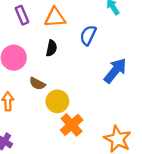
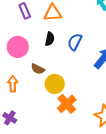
blue semicircle: (88, 35) -> (75, 42), moved

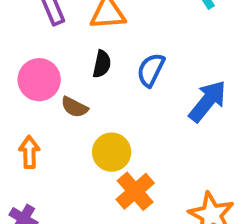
brown semicircle: (38, 69) -> (74, 107), moved

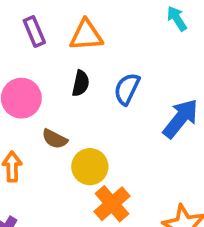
brown semicircle: (74, 107) -> (55, 139), moved

